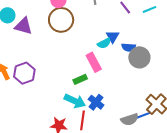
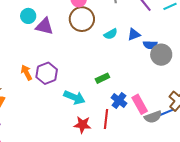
blue triangle: (113, 37) -> (134, 34), turned 40
cyan semicircle: (104, 43) -> (111, 34), moved
pink rectangle: (94, 62) -> (140, 104), moved
cyan arrow: (75, 101) -> (74, 97), moved

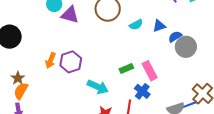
blue semicircle: (150, 45) -> (175, 37), turned 144
orange arrow: (26, 72) -> (51, 60), turned -133
pink rectangle: (140, 104) -> (150, 71), moved

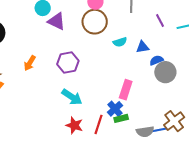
purple hexagon: (71, 62) -> (68, 62), moved
green rectangle: (126, 69) -> (121, 118), moved
pink rectangle: (150, 71) -> (126, 90), turned 36

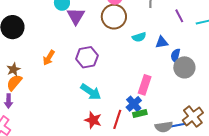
purple triangle: (57, 21) -> (76, 16), turned 36
blue semicircle: (156, 60) -> (176, 56), turned -56

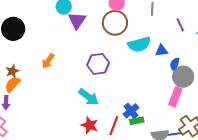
cyan semicircle: (139, 37) -> (139, 44), size x1.6
purple hexagon: (87, 57) -> (98, 64), moved
pink rectangle: (145, 85) -> (175, 97), moved

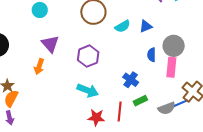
purple triangle: (77, 21) -> (50, 44), moved
cyan semicircle: (139, 44) -> (123, 26), size x0.7
blue semicircle: (175, 64) -> (152, 55), moved
blue cross: (131, 111) -> (131, 80), moved

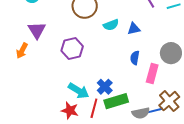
gray circle: (174, 46) -> (171, 53), moved
blue cross: (131, 80) -> (105, 87), moved
cyan arrow: (88, 90) -> (79, 91), moved
green rectangle: (140, 101) -> (116, 101), size x1.6

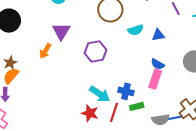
blue semicircle: (135, 58) -> (158, 64), turned -72
pink rectangle: (152, 73) -> (155, 79), moved
blue cross: (105, 87) -> (126, 91), turned -35
green rectangle: (116, 101) -> (137, 106), size x0.6

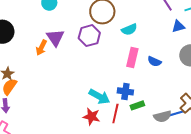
blue triangle: (158, 35) -> (178, 26), moved
orange arrow: (45, 51) -> (41, 48), moved
purple hexagon: (95, 51) -> (89, 36), moved
pink rectangle: (155, 79) -> (132, 57), moved

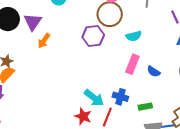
purple triangle: (55, 38) -> (33, 22), moved
green rectangle: (137, 105) -> (145, 107), moved

